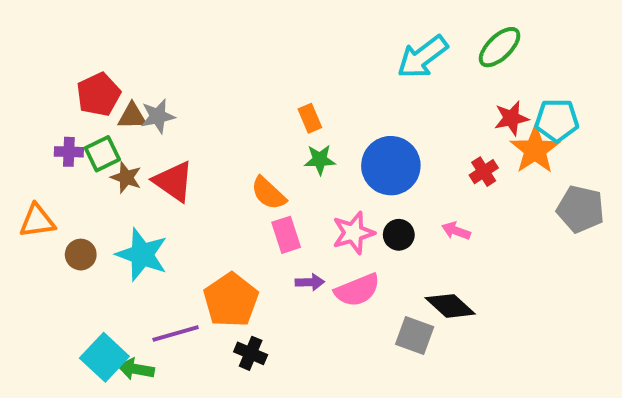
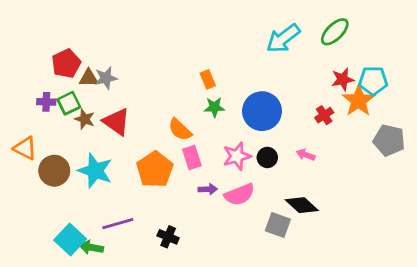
orange triangle: (37, 221) -> (25, 148), turned 35
brown circle: (81, 255) -> (54, 171), size x1.5
orange pentagon: (231, 300) -> (155, 169), moved

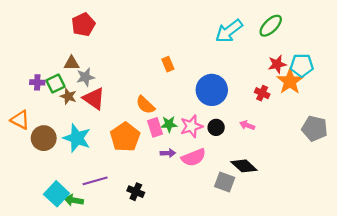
red pentagon: (66, 64) -> (83, 25), moved
gray star: (106, 78) -> (85, 77), moved
green star: (214, 107) -> (169, 124), moved
red cross: (324, 115) -> (262, 93), turned -32
gray pentagon: (389, 140) -> (315, 128), moved

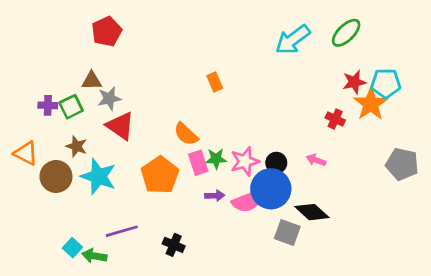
blue circle: (212, 90) -> (271, 189), moved
brown star: (68, 96) -> (77, 146), moved
cyan square: (57, 194) -> (72, 248), size x0.6

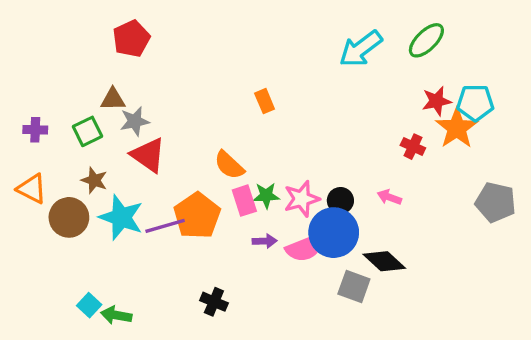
purple cross: (48, 105) -> (35, 130), moved
purple line: (122, 231) -> (165, 226), moved

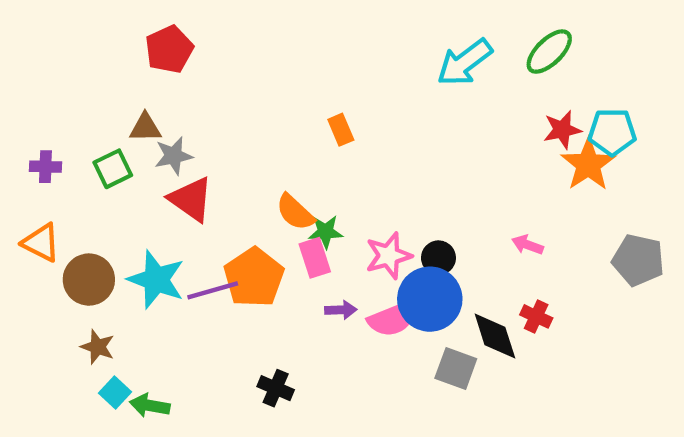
red cross: (413, 147) -> (536, 316), moved
brown star: (94, 180) -> (98, 347), moved
green star: (266, 195) -> (326, 232), moved
pink arrow: (389, 197) -> (528, 245), moved
black diamond: (384, 261) -> (495, 336), turned 30

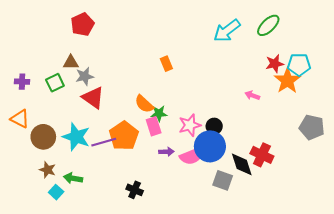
pink arrow: (528, 245) -> (252, 95), moved
red cross: (536, 316) -> (262, 155), size x1.5
green arrow: (150, 405) -> (73, 178), moved

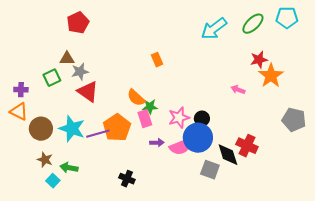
cyan pentagon: (299, 65) -> (287, 18), moved
purple cross: (22, 82) -> (21, 90), moved

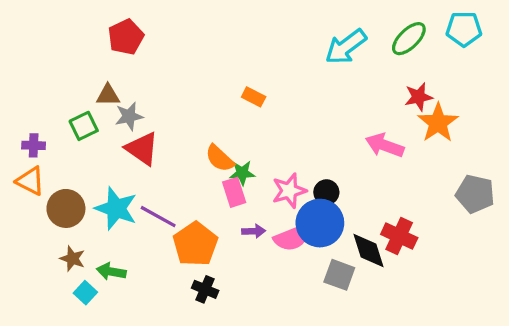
orange rectangle: (157, 60) -> (254, 97), turned -40
pink arrow: (238, 90) -> (385, 145), size x1.6
orange pentagon: (117, 128) -> (195, 244), moved
purple line: (98, 134) -> (158, 217), turned 45

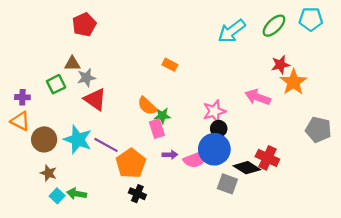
pink star: (289, 191) -> (214, 111), moved
black diamond: (368, 251) -> (247, 168), turned -40
green arrow: (111, 272) -> (77, 194), moved

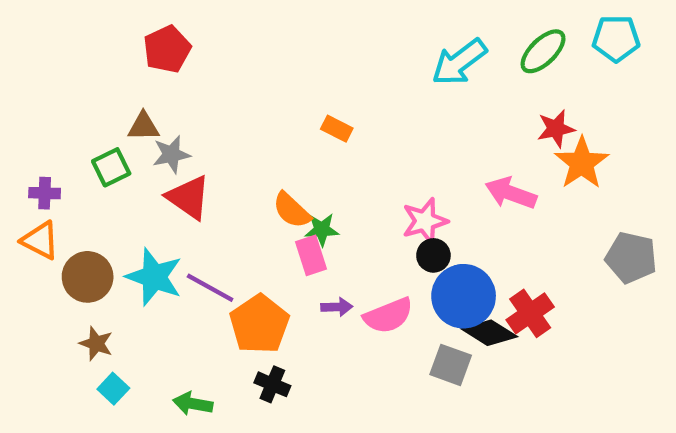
blue circle: (214, 149) -> (464, 296), moved
red cross: (267, 158) -> (530, 313), turned 30
green arrow: (77, 194) -> (193, 404), moved

